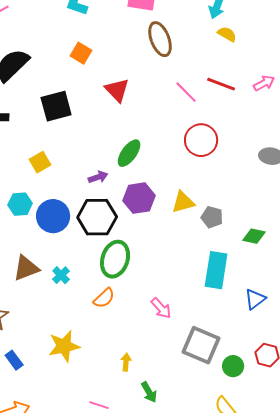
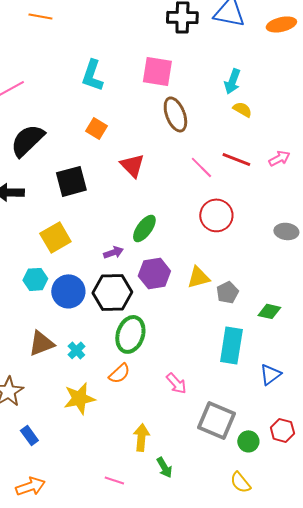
yellow square: (40, 162) -> (55, 237), size x1.4
gray pentagon: (212, 217) -> (227, 292), turned 30
yellow star: (64, 346) -> (79, 398), moved
yellow arrow: (126, 362) -> (141, 437), size x1.5

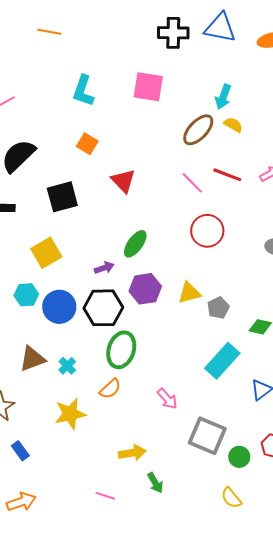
orange line: (40, 16) -> (49, 32), moved
brown ellipse: (175, 114) -> (198, 130), moved, turned 64
cyan rectangle: (231, 345) -> (222, 361), turned 33
yellow arrow: (141, 437) -> (132, 453), turned 76

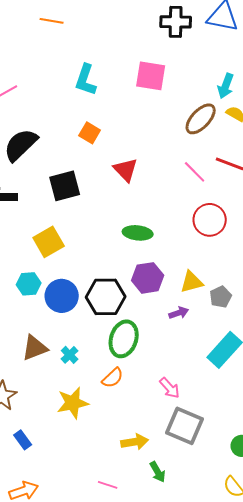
green ellipse: (135, 244) -> (138, 233), turned 60
purple arrow: (104, 268) -> (179, 313), moved
gray square: (207, 436) -> (185, 426), moved

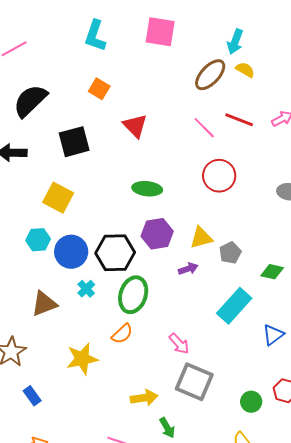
yellow square: (49, 242) -> (58, 198), turned -32
cyan cross: (70, 355) -> (86, 289), moved

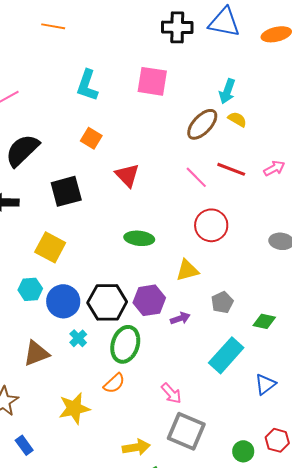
purple hexagon: (157, 234) -> (149, 300), moved
yellow triangle: (201, 238) -> (187, 270), moved

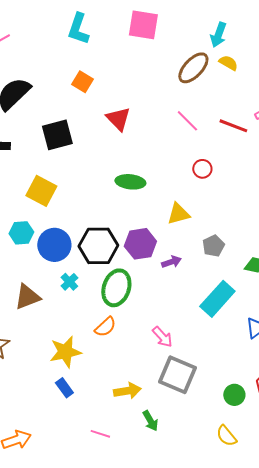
red line: (231, 169) -> (233, 126), moved
red circle: (211, 225) -> (202, 169), size x0.6
blue rectangle: (24, 445) -> (64, 388), moved

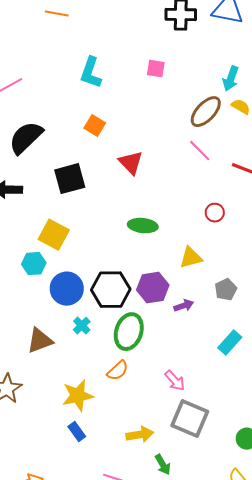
pink square: (143, 25) -> (156, 69), size x0.6
pink line: (187, 121) -> (200, 151), moved
cyan hexagon: (21, 233) -> (34, 264), moved
cyan rectangle: (217, 299) -> (230, 343), size x0.7

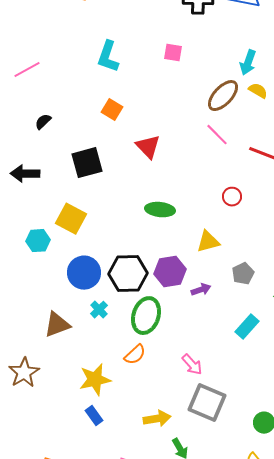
black semicircle: (26, 138) -> (43, 122), size x0.5
cyan hexagon: (34, 264) -> (38, 241), moved

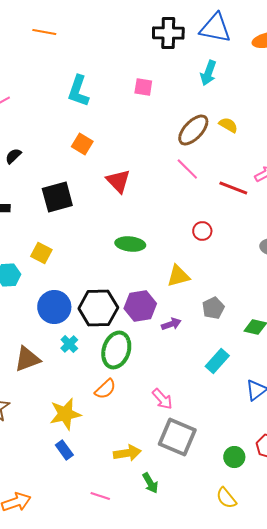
cyan arrow: (248, 63) -> (208, 73), moved
yellow square: (71, 219) -> (41, 253), size x0.7

